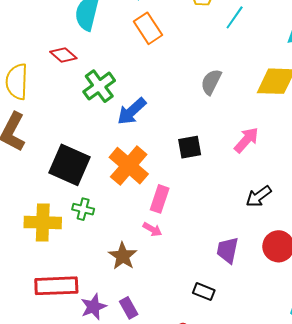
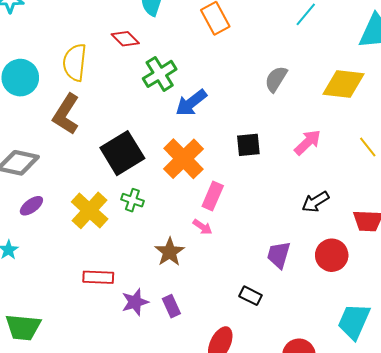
black square: (70, 165) -> (122, 153), turned 30
yellow cross: (43, 222) -> (90, 210), turned 36
red rectangle: (56, 286) -> (98, 277), size x0.7

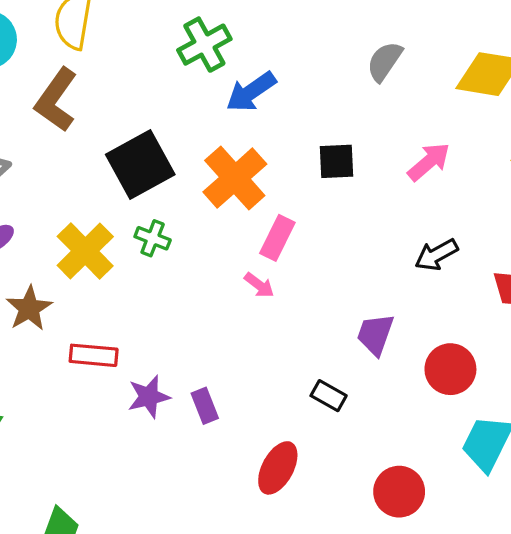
brown star: (170, 252) -> (29, 308), moved
red circle: (332, 255) -> (450, 369), moved

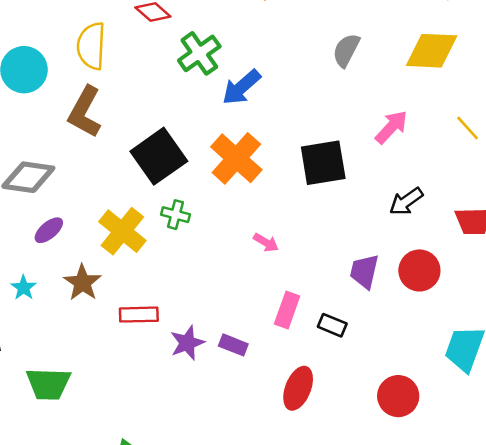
black square: (336, 161) -> (323, 163), moved, size x1.5
pink rectangle: (277, 238) -> (287, 310), moved
red circle: (450, 369) -> (419, 270), moved
purple rectangle: (205, 406) -> (233, 345), turned -40

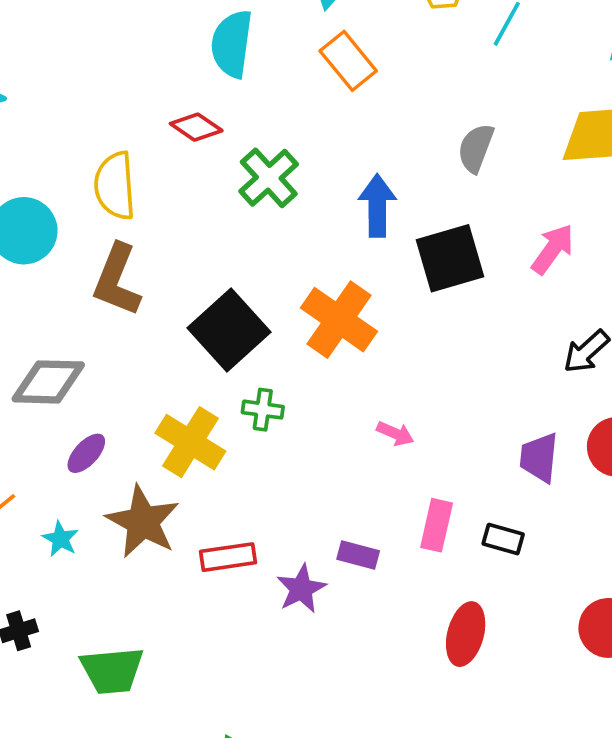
blue arrow: (241, 87) -> (377, 206), moved, turned 138
black square: (323, 163) -> (450, 258), moved
brown star: (82, 283) -> (143, 522), size x1.4
purple rectangle: (233, 345) -> (358, 555), moved

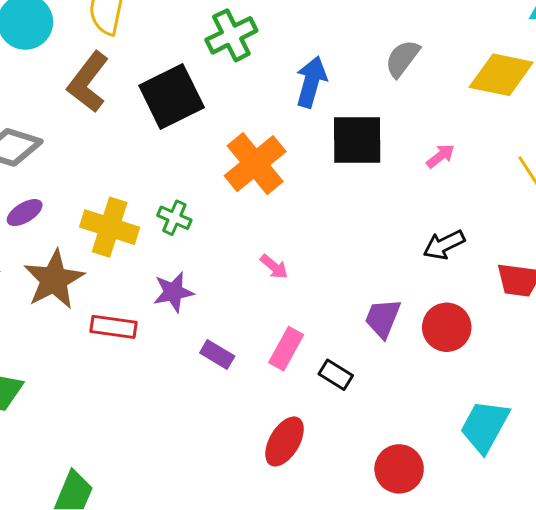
pink arrow: (553, 249) -> (440, 156), size x0.7
black square: (229, 330) -> (172, 97), moved
yellow cross: (190, 442) -> (110, 227), turned -30
purple star: (301, 589) -> (173, 292), moved

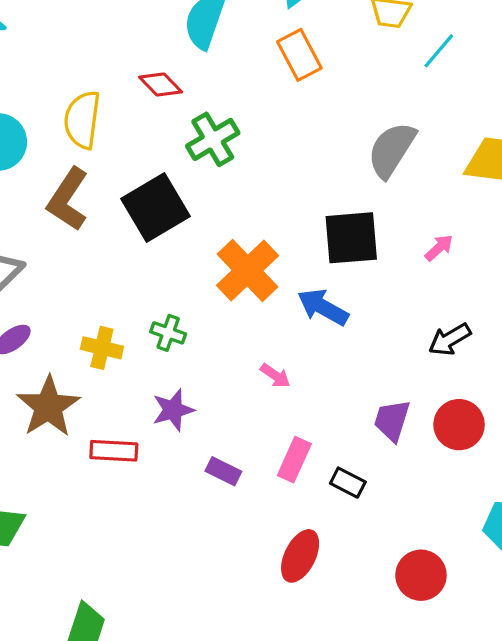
gray semicircle: (402, 59) -> (392, 150), size x1.4
blue arrow: (311, 82) -> (323, 307), moved, turned -72
yellow cross: (110, 227) -> (102, 348), size x0.7

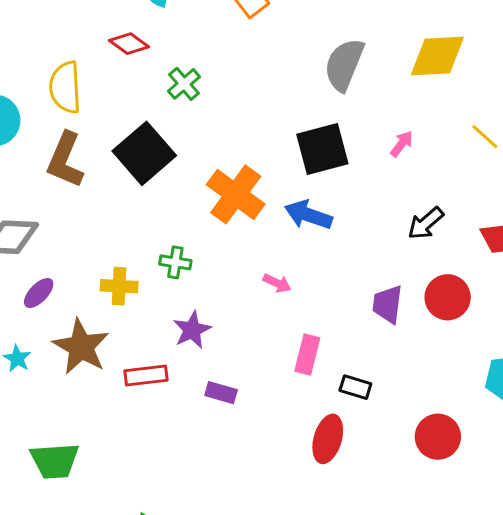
green cross: (213, 139) -> (184, 84), size x0.7
purple rectangle: (223, 471) -> (221, 393), moved
black rectangle: (348, 483) -> (355, 387), moved

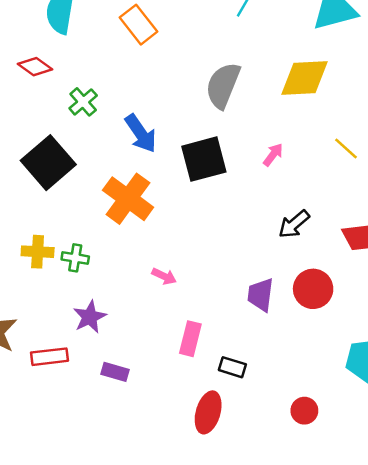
blue arrow: (308, 215) -> (141, 133), moved, turned -144
yellow cross: (119, 286) -> (38, 252), moved
red circle: (438, 437) -> (304, 411), size x0.7

